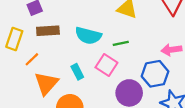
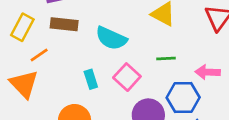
green line: (121, 43) -> (166, 59), moved
orange triangle: (46, 83) -> (24, 84), moved, turned -35

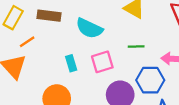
pink square: (127, 77) -> (102, 62), turned 30

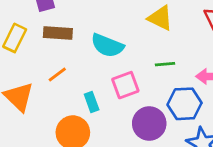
orange line: (27, 42) -> (57, 74), moved
cyan rectangle: (71, 63) -> (92, 102), moved

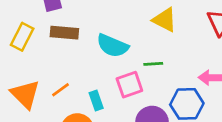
green line: (165, 64) -> (153, 64), moved
orange line: (57, 74) -> (61, 90), moved

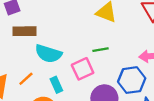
cyan semicircle: (112, 46) -> (48, 54), moved

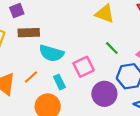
green line: (101, 50) -> (112, 48), moved, turned 56

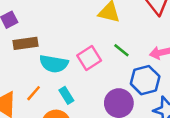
pink square: (84, 67) -> (89, 58), moved

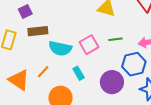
green line: (121, 50) -> (116, 39), turned -48
cyan rectangle: (66, 95) -> (79, 73), moved

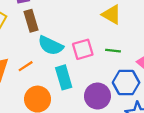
brown rectangle: (38, 31) -> (31, 21), turned 66
cyan rectangle: (79, 73) -> (64, 77), size x1.5

